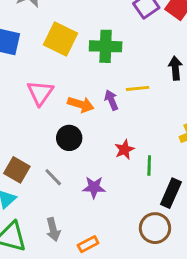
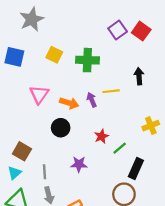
yellow square: (60, 39) -> (54, 55), size x0.7
green line: (149, 166) -> (120, 148), turned 48
gray line: (53, 177) -> (45, 172), moved, turned 40

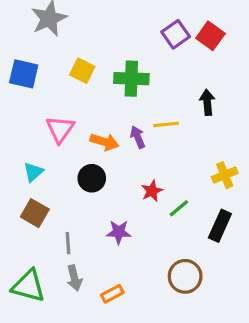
black rectangle: (136, 169) -> (220, 226), moved
cyan triangle: (14, 173) -> (33, 172), moved

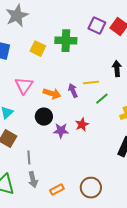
purple square: (176, 34) -> (97, 26), turned -30
green cross: (131, 79) -> (66, 41), moved
green line: (179, 208) -> (102, 99), moved
purple star: (119, 232) -> (61, 131), moved
brown circle: (185, 276) -> (91, 188), moved

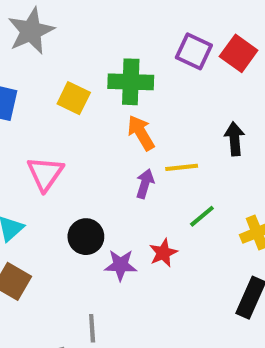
purple arrow: (73, 91) -> (145, 184), turned 40
orange arrow: (52, 94) -> (141, 133), moved, turned -138
green line: (102, 99) -> (202, 216), moved
gray line: (29, 158) -> (92, 328), moved

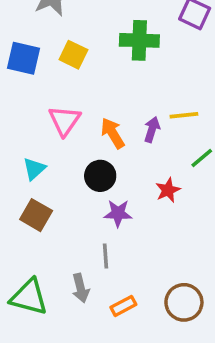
yellow square: (74, 98) -> (73, 55), moved
orange arrow: (141, 133) -> (113, 133), moved
purple star: (121, 265) -> (118, 213), moved

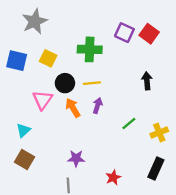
yellow line: (184, 115) -> (92, 83), moved
black circle: (100, 176) -> (65, 83), moved
red star: (168, 190) -> (113, 177), moved

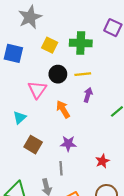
yellow square: (48, 58) -> (50, 45), moved
orange arrow: (73, 108) -> (63, 109), moved
brown square: (25, 159) -> (33, 145), moved

